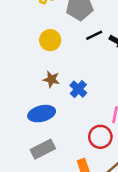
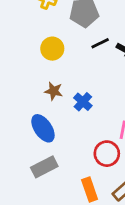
blue ellipse: (42, 114) -> (43, 128), turned 70

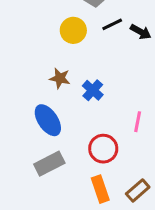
yellow circle: (52, 49) -> (73, 30), moved
red circle: (107, 154) -> (103, 149), moved

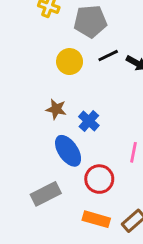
blue ellipse: (48, 120) -> (68, 151), moved
orange rectangle: (100, 189) -> (96, 219), turned -55

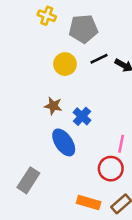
red circle: (99, 179) -> (111, 169), moved
gray rectangle: (46, 194) -> (28, 180), moved, turned -30

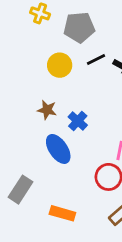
orange rectangle: (89, 203) -> (62, 213), moved

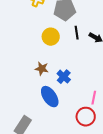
black line: (96, 60) -> (77, 33), turned -72

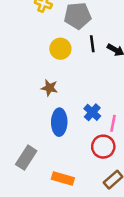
blue cross: (64, 77) -> (92, 112), moved
blue ellipse: (50, 97) -> (59, 122), turned 35

